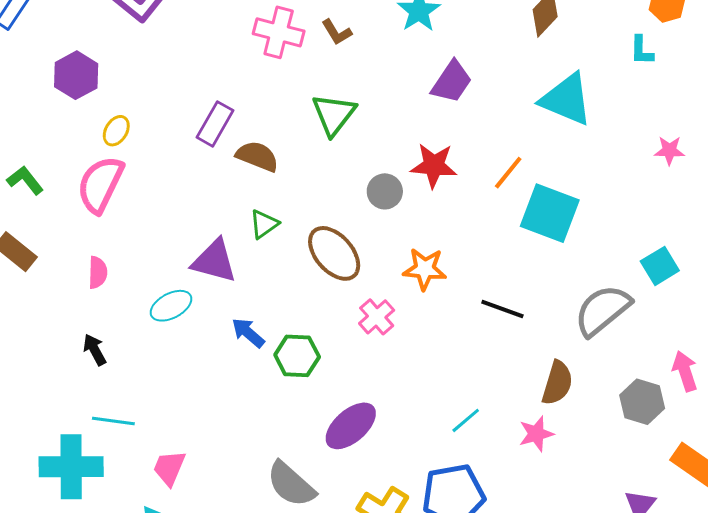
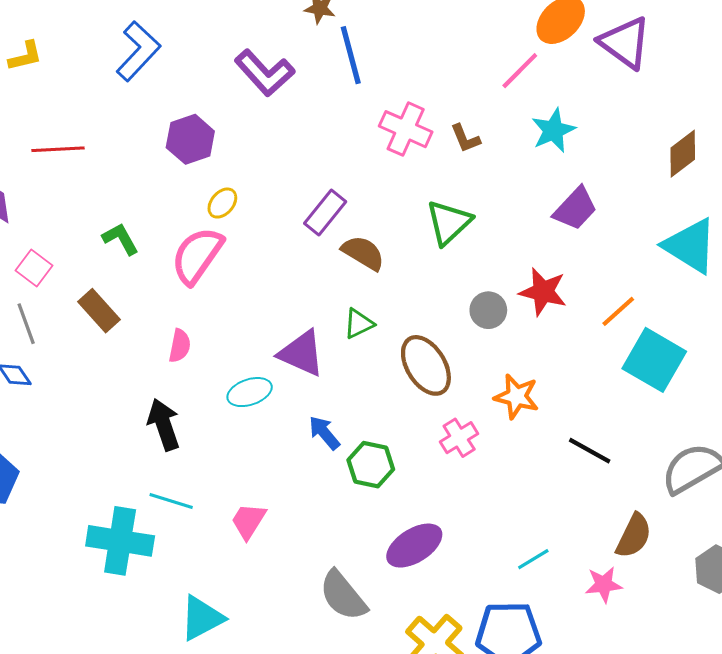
black arrow: (95, 350) -> (164, 425), size x1.5
pink trapezoid: (169, 468) -> (248, 521), moved

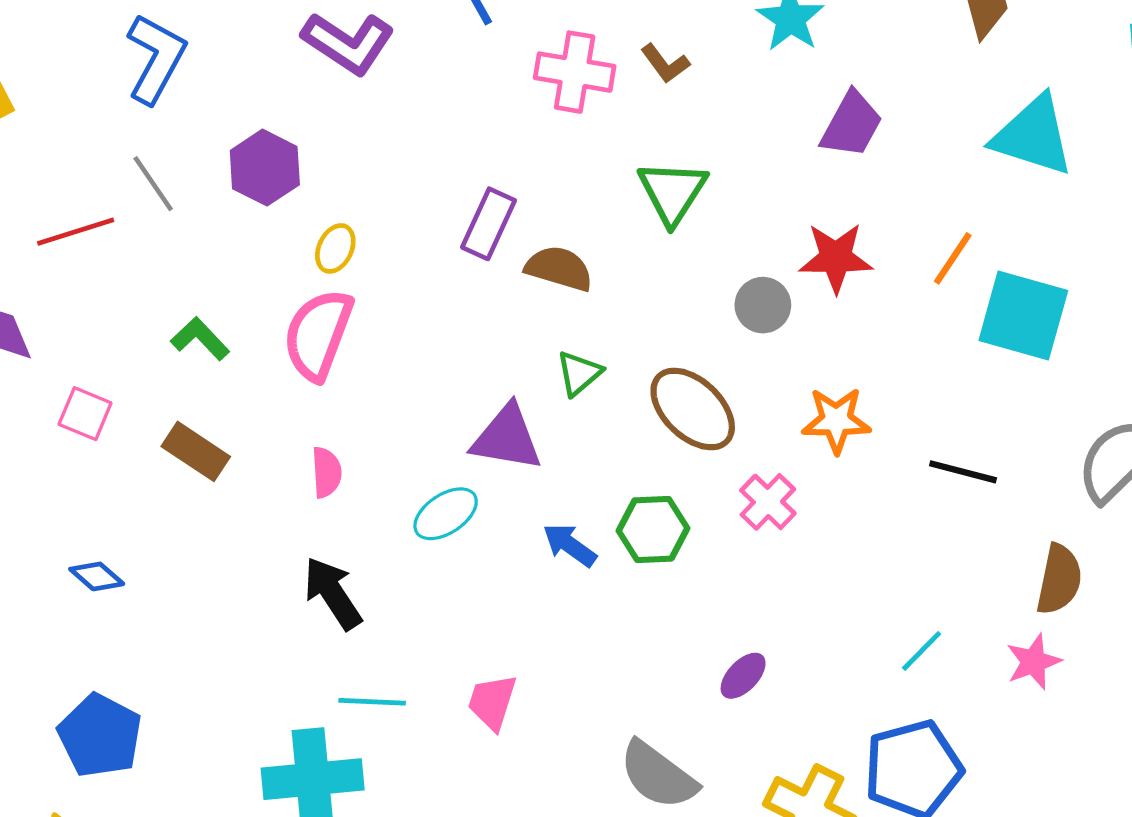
gray line: (26, 324) -> (153, 184), moved
green hexagon: (371, 465) -> (653, 529), moved
purple ellipse: (414, 546) -> (743, 676), size x0.6

